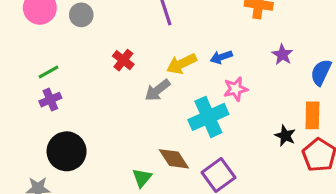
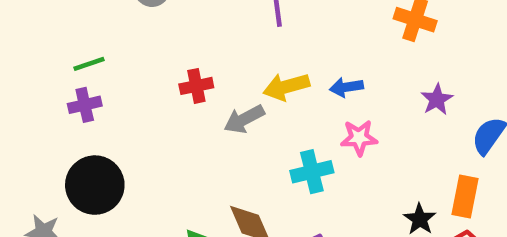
red cross: (123, 60) -> (196, 86), moved, turned 30
cyan cross: (208, 117) -> (312, 172), size x0.7

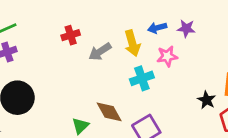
yellow arrow: (286, 87) -> (132, 43), moved, turned -85
purple star: (437, 99) -> (186, 28), moved, turned -30

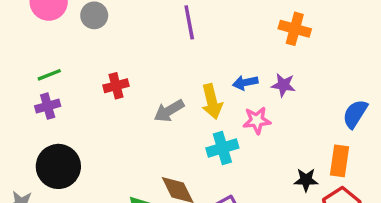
red cross: (71, 35) -> (116, 86), moved
black star: (207, 100) -> (306, 180), turned -30

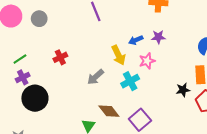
gray arrow: (169, 111) -> (95, 77), moved
black circle: (58, 166) -> (35, 98), moved

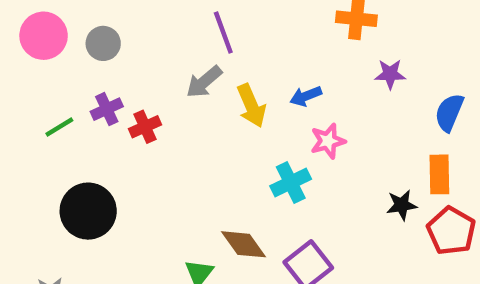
purple star: (158, 37) -> (390, 74), moved
yellow arrow: (118, 55) -> (251, 106), moved
purple cross: (23, 77) -> (107, 109), moved
gray arrow: (95, 77) -> (204, 82), moved

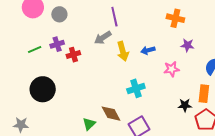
pink star: (328, 141) -> (172, 69), moved

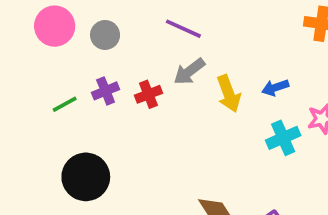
purple line: (114, 17) -> (183, 29), moved, turned -48
red cross: (73, 55) -> (148, 94), moved
cyan cross: (136, 88) -> (283, 138), moved

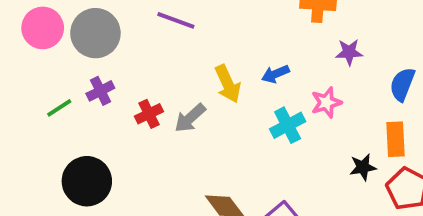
gray circle: (105, 35) -> (95, 33), size x1.6
gray arrow: (189, 72) -> (190, 118), moved
red cross: (148, 94) -> (149, 114), moved

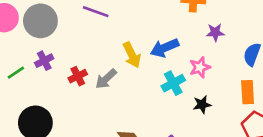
blue arrow: (275, 74) -> (165, 48), size x1.5
black star: (363, 167) -> (202, 104), moved

